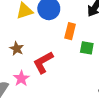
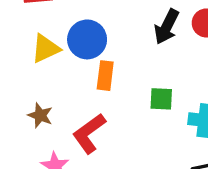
orange rectangle: (70, 31) -> (105, 76), moved

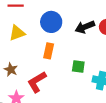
black arrow: (167, 27) -> (85, 27), turned 36
blue circle: (87, 39) -> (51, 22), moved

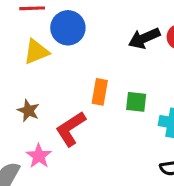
blue circle: (51, 22) -> (68, 28), moved
orange rectangle: (49, 51) -> (100, 92), moved

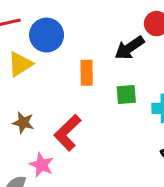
black arrow: (144, 38) -> (130, 48), moved
orange rectangle: (100, 92) -> (87, 73), moved

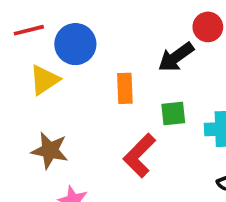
brown star: (23, 123) -> (50, 150), size x1.4
red L-shape: (68, 133) -> (139, 156), moved

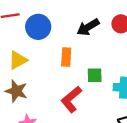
black arrow: (176, 57) -> (88, 27), moved
yellow triangle: (44, 80) -> (18, 60), moved

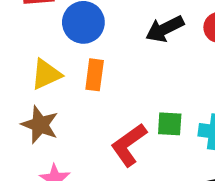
orange rectangle: (66, 57) -> (95, 75), moved
green square: (95, 75) -> (170, 124), moved

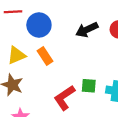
orange rectangle: (95, 75) -> (45, 56), turned -42

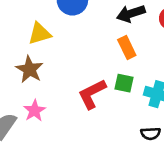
orange rectangle: (45, 56) -> (127, 47), moved

